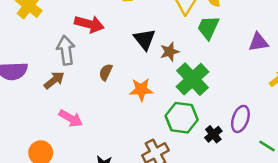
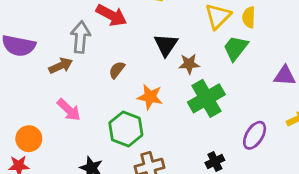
green hexagon: (182, 118) -> (126, 129), moved
purple ellipse: (240, 119) -> (255, 135), moved

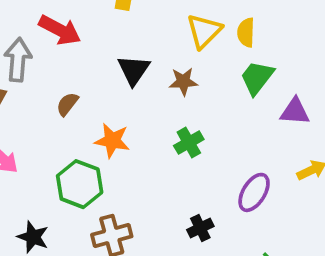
green trapezoid: (236, 48) -> (257, 78), moved
brown star: (189, 64) -> (183, 82), moved
green cross: (206, 98) -> (189, 143), size x0.6

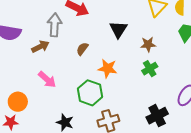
brown star: (183, 82) -> (148, 44), moved
black cross: (200, 228) -> (157, 116), size x1.5

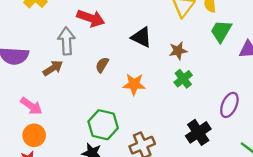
black triangle: (118, 29) -> (141, 37), turned -30
pink arrow: (47, 79) -> (31, 106), moved
green hexagon: (90, 93) -> (103, 125), moved

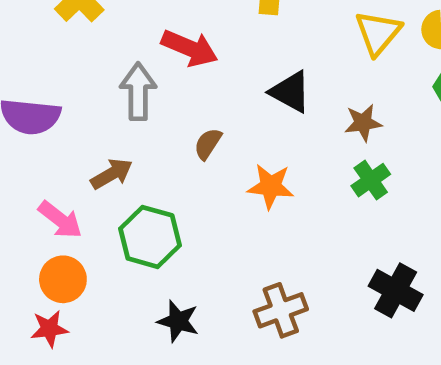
brown arrow: (53, 68) -> (112, 174), moved
green hexagon: (103, 125) -> (150, 237), moved
black cross: (198, 132) -> (396, 290), turned -30

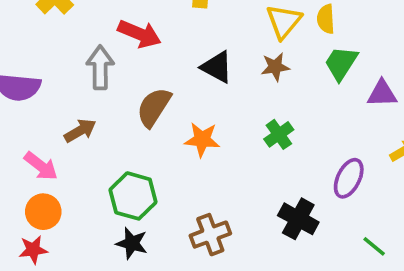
brown star: (363, 123) -> (275, 67), moved
brown semicircle: (208, 144) -> (154, 107), size x1.6
green hexagon: (150, 237) -> (133, 196), moved

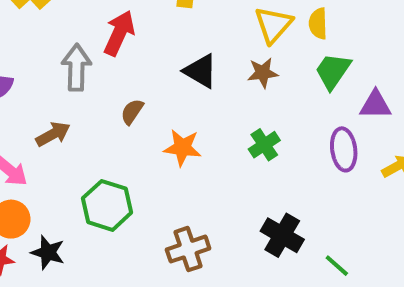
red arrow: (139, 34) -> (119, 33), turned -90
brown semicircle: (154, 107) -> (132, 112), size x0.6
purple ellipse: (349, 178) -> (344, 149), moved, turned -36
black star: (132, 243) -> (48, 252), moved
green line: (374, 246) -> (337, 266), moved

